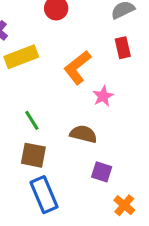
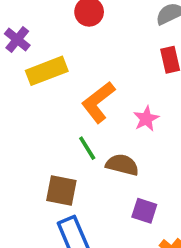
orange L-shape: (77, 67) -> (98, 102), moved
green line: (32, 120) -> (87, 148), moved

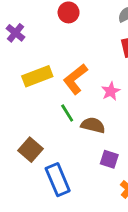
yellow rectangle: (47, 71) -> (37, 76), moved
brown square: (61, 191) -> (30, 150), moved, turned 30

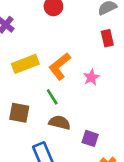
brown semicircle: (93, 125) -> (60, 123), moved
brown square: (30, 150) -> (19, 113), moved, turned -30

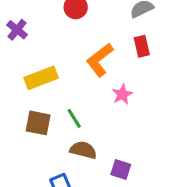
orange L-shape: (60, 66) -> (100, 60), moved
brown square: (19, 113) -> (38, 123), moved

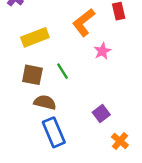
brown semicircle: (83, 150) -> (45, 102), moved
purple square: (121, 170) -> (101, 114), turned 35

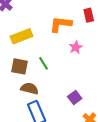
orange L-shape: (84, 22) -> (61, 24), turned 45

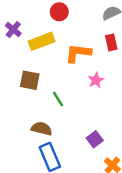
yellow rectangle: (21, 36) -> (42, 41), moved
brown square: (19, 66) -> (30, 80), moved

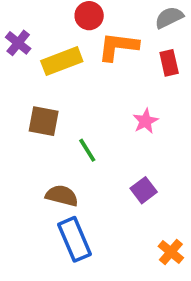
orange L-shape: (78, 53) -> (118, 47), moved
purple square: (95, 139) -> (144, 190), moved

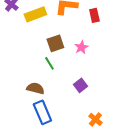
brown square: (44, 121) -> (55, 43), moved, turned -30

